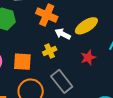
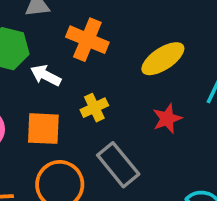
white arrow: (63, 34) -> (46, 75), moved

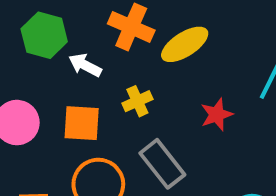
yellow ellipse: (163, 59) -> (185, 44), moved

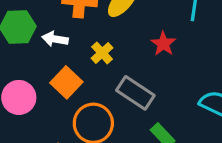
orange square: (82, 123) -> (66, 82), turned -32

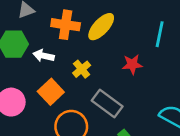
red star: (163, 44) -> (132, 64), turned 30

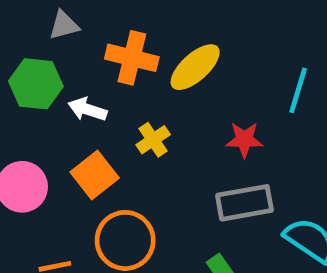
gray rectangle: (107, 103) -> (244, 203), moved, turned -52

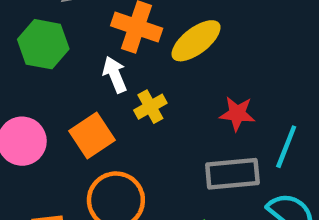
cyan line: (298, 90) -> (286, 147), moved
white arrow: (87, 109) -> (115, 75), moved, turned 45

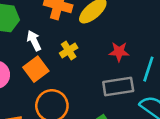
white arrow: (115, 75) -> (34, 41), moved

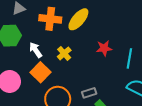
gray rectangle: (118, 87) -> (89, 93), moved, size x0.6

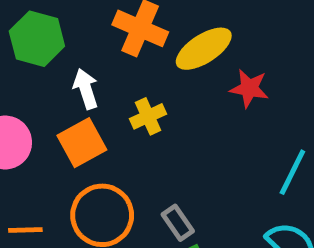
red star: (104, 48) -> (249, 88), moved
gray rectangle: (89, 93) -> (178, 223), turned 56

